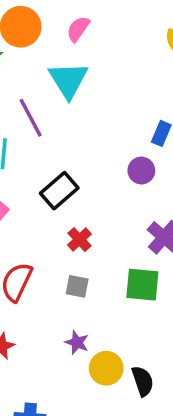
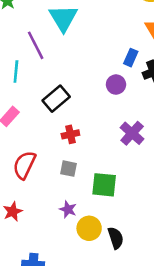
red cross: (79, 239) -> (70, 134), turned 30
green square: (142, 285) -> (104, 185), moved

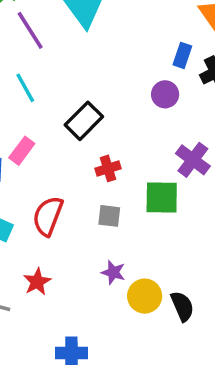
purple line: (36, 45) -> (30, 30), moved
cyan line: (16, 71) -> (25, 88), turned -30
green square: (104, 185) -> (162, 198), moved

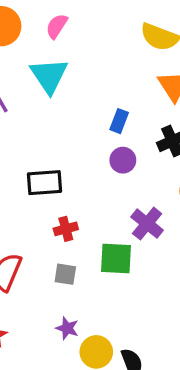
blue rectangle: (182, 55) -> (119, 121), moved
black rectangle: (84, 121) -> (44, 183), turned 39

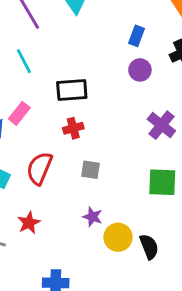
red cross: (66, 229) -> (73, 128), moved
green square: (116, 258) -> (162, 182), moved

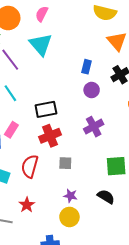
purple cross: (161, 125) -> (94, 127), moved, turned 30
red cross: (73, 128) -> (50, 136), size x1.5
yellow circle: (118, 237) -> (69, 217), moved
black semicircle: (149, 247) -> (106, 197), moved, turned -30

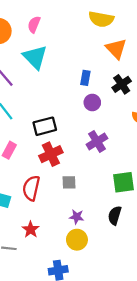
black semicircle: (106, 197) -> (115, 215), turned -102

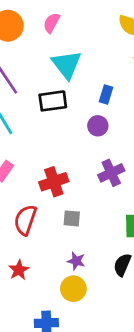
cyan triangle: (35, 57) -> (67, 65), moved
purple circle: (92, 103) -> (98, 126), moved
black rectangle: (45, 126) -> (53, 101), moved

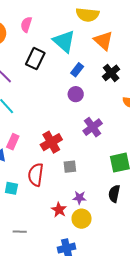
cyan triangle: (67, 65) -> (64, 41), moved
blue rectangle: (106, 94) -> (77, 70), turned 32
black rectangle: (53, 101) -> (35, 59), moved, turned -45
red star: (19, 270) -> (59, 210), moved

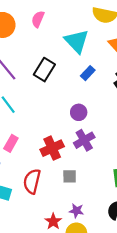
black rectangle: (35, 59) -> (44, 70), moved
purple circle: (76, 94) -> (79, 112), moved
purple cross: (93, 127) -> (84, 140), moved

